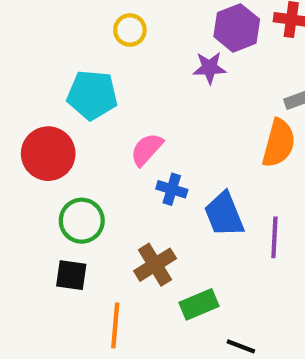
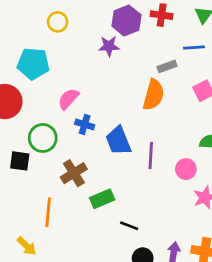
green circle: (82, 221) -> (43, 138), moved
black square: (71, 275) -> (20, 161), moved

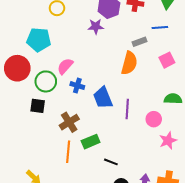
green circle: (43, 138) -> (46, 81), moved
black square: (20, 161) -> (38, 106), moved
orange line: (48, 212) -> (68, 152), moved

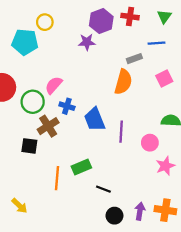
cyan pentagon: (39, 40) -> (25, 42), moved
black square: (38, 106) -> (29, 146), moved
brown cross: (69, 122) -> (48, 126), moved

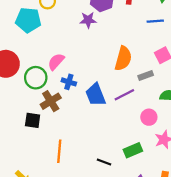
gray rectangle: (134, 59) -> (146, 76), moved
purple line: (121, 132) -> (124, 95), moved, turned 60
green rectangle: (81, 167) -> (133, 150), moved

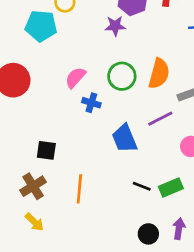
green circle: (36, 78) -> (122, 76), moved
blue trapezoid: (96, 95) -> (124, 138), moved
brown cross: (51, 101) -> (33, 186), moved
black line: (104, 162) -> (142, 186), moved

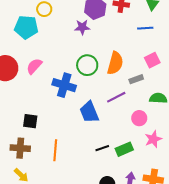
pink semicircle: (75, 78) -> (34, 66), moved
blue cross: (91, 103) -> (64, 85), size x1.6
brown cross: (33, 186) -> (20, 148), turned 36
black line: (142, 186) -> (102, 148), turned -40

